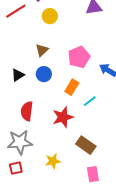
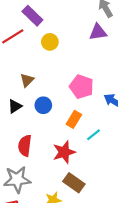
brown triangle: (42, 50) -> (27, 80), moved
pink pentagon: (79, 57) -> (82, 87), turned -30
brown rectangle: (86, 145) -> (74, 183), moved

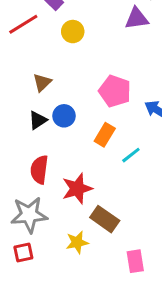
black triangle: (15, 106) -> (38, 120), moved
red star: (64, 152) -> (77, 189), moved

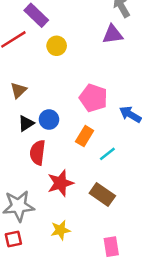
brown triangle: (42, 82) -> (18, 90), moved
red semicircle: (39, 170) -> (38, 153), moved
brown rectangle: (105, 219) -> (102, 195), moved

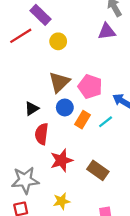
brown triangle: (18, 90) -> (59, 82), moved, size x1.5
blue circle: (49, 120) -> (65, 107), moved
cyan line: (107, 154) -> (106, 122), moved

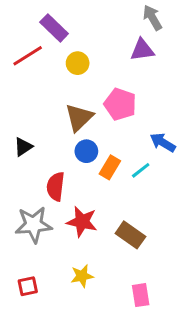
pink pentagon: (90, 87) -> (120, 104), moved
black triangle: (32, 109) -> (23, 147), moved
red star: (61, 160) -> (82, 222), turned 30
gray star: (25, 180) -> (34, 225), moved

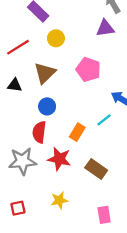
red line: (28, 56) -> (18, 47), moved
brown triangle: (79, 117) -> (45, 73), moved
black triangle: (23, 147) -> (15, 85), moved, turned 40
blue circle: (86, 151) -> (47, 106), moved
orange rectangle: (110, 167) -> (77, 132), moved

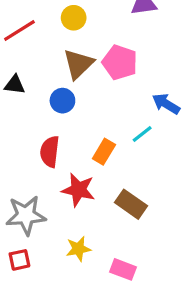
brown triangle: (45, 73) -> (78, 64), moved
blue circle: (47, 106) -> (62, 101), moved
gray star: (22, 161) -> (26, 215), moved
pink rectangle: (104, 215) -> (123, 269), moved, turned -60

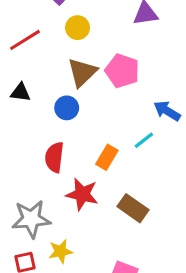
yellow star: (78, 249) -> (61, 251), moved

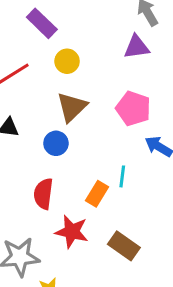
pink pentagon: (122, 71) -> (133, 109), moved
cyan line: (144, 140) -> (122, 176), moved, turned -45

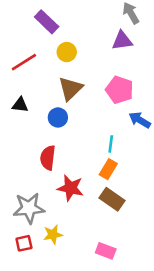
orange rectangle: (97, 194) -> (108, 169), moved

